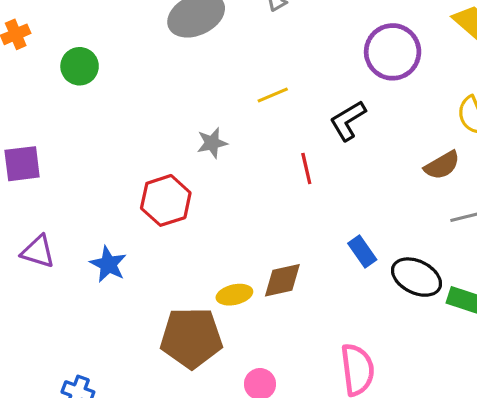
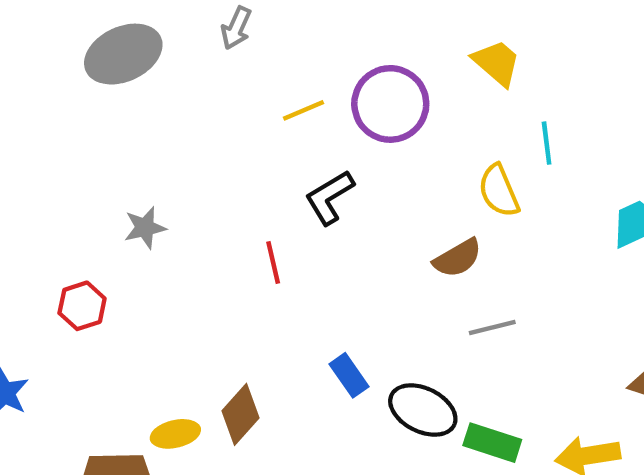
yellow line: (273, 95) -> (303, 110), moved
red hexagon: (166, 200) -> (82, 306), size x0.7
brown diamond: (282, 280) -> (240, 414), turned -36

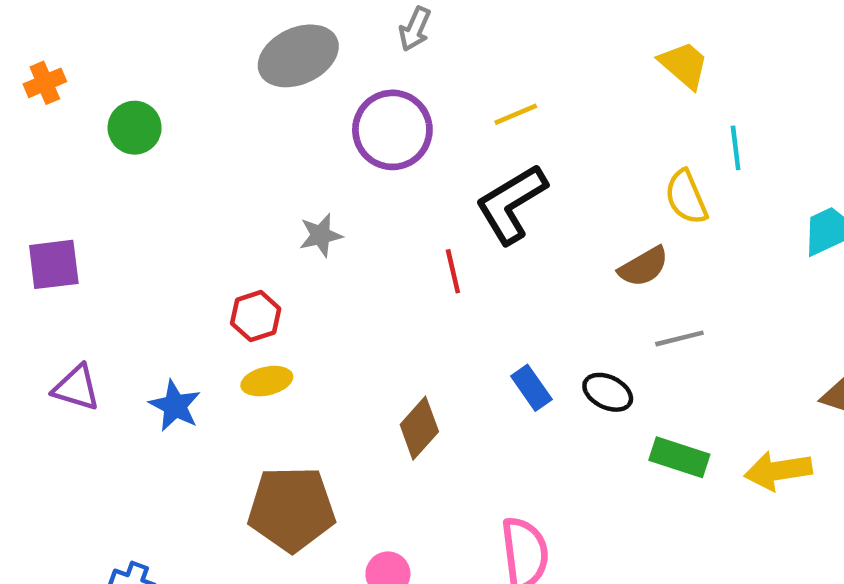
purple circle: (390, 104) -> (392, 130), moved
yellow line: (303, 110) -> (516, 114), moved
black L-shape: (329, 197) -> (511, 204), size x1.4
black ellipse: (423, 410) -> (608, 392), moved, size x0.7
yellow ellipse: (175, 434) -> (267, 381), moved

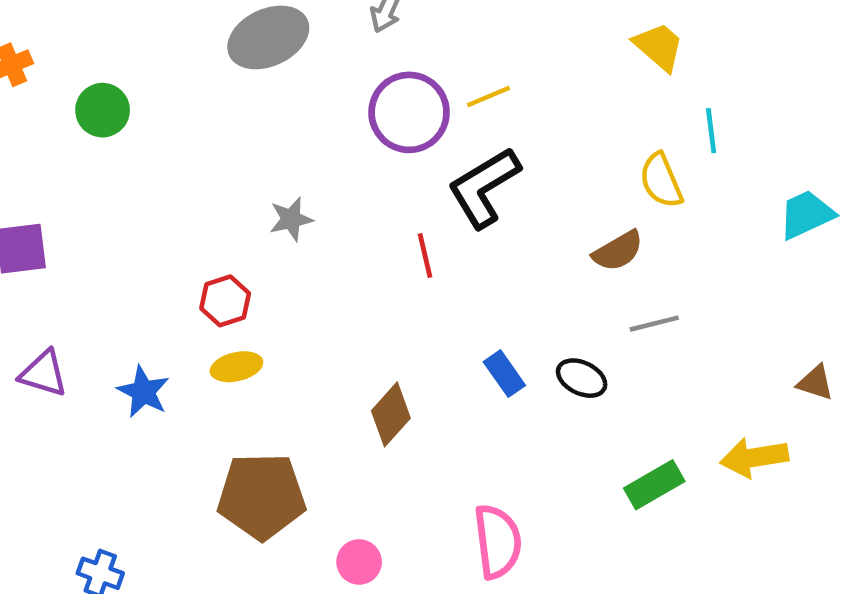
purple circle: (392, 130) -> (409, 112), moved
green rectangle: (679, 457) -> (654, 485), moved, turned -48

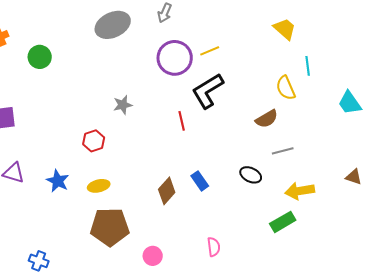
cyan trapezoid: (806, 215) -> (350, 103), turned -100
yellow ellipse: (236, 367) -> (99, 186), moved
blue rectangle: (504, 374) -> (200, 181), moved
yellow arrow: (754, 458) -> (300, 191), moved
pink semicircle: (498, 542) -> (214, 247), size x0.6

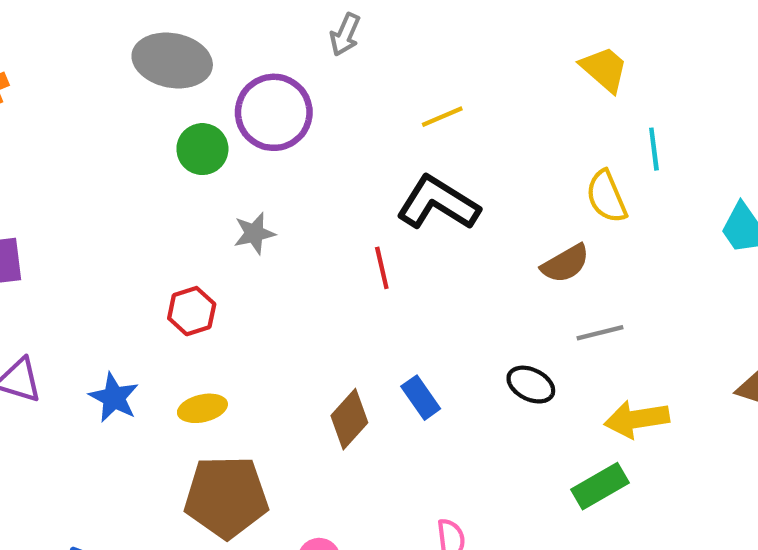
gray ellipse: (113, 25) -> (172, 60), moved, turned 36
green circle: (40, 57) -> (202, 149), moved
purple circle: (175, 58) -> (274, 112), moved
black L-shape: (208, 91) -> (438, 203), turned 63

